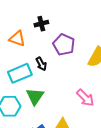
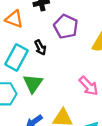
cyan rectangle: (20, 73) -> (16, 57), turned -40

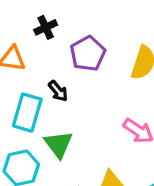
purple pentagon: (66, 27) -> (88, 54), turned 30

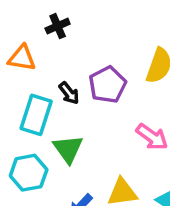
purple pentagon: (88, 54) -> (107, 85), moved

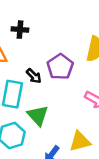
black cross: (58, 26) -> (20, 30), turned 35

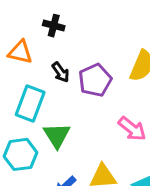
black arrow: (34, 76) -> (61, 72), moved

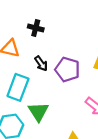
purple pentagon: (95, 80) -> (67, 69), turned -30

